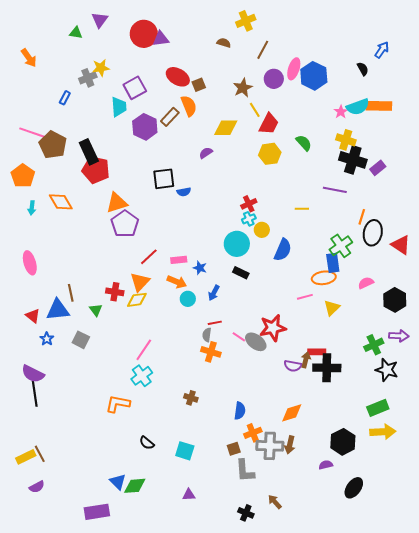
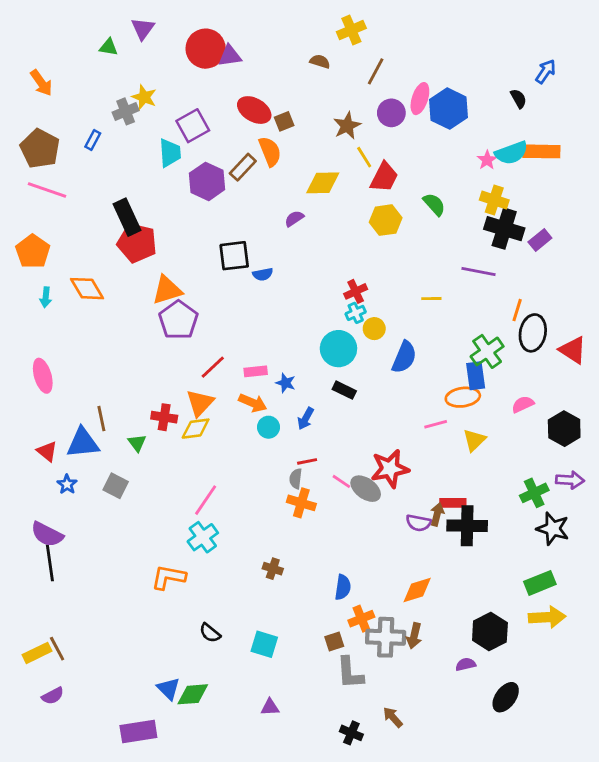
yellow star: (101, 68) -> (144, 97), turned 30
brown pentagon: (53, 145) -> (40, 149), moved

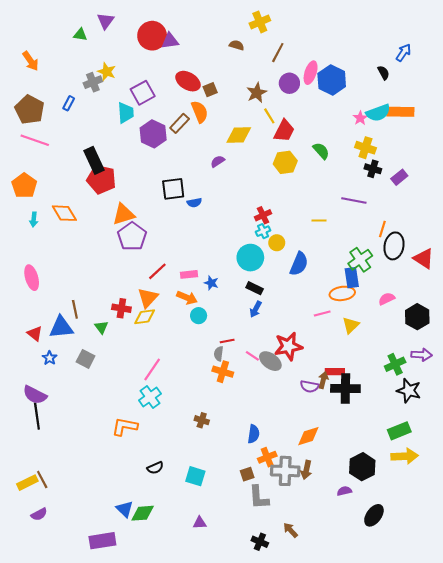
black cross: (504, 229) -> (373, 169), size x0.6
blue arrow: (306, 419) -> (256, 309), moved
black semicircle: (210, 633) -> (155, 468), turned -63

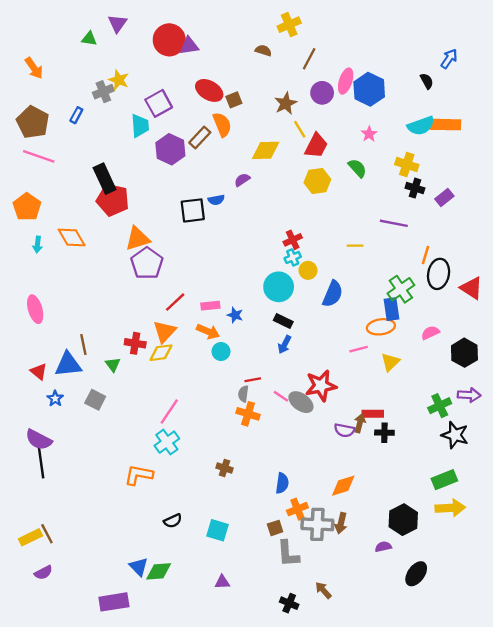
pink star: (360, 118) -> (369, 134), moved
blue semicircle: (194, 203) -> (216, 200), moved
black cross: (345, 389) -> (384, 433), size x0.6

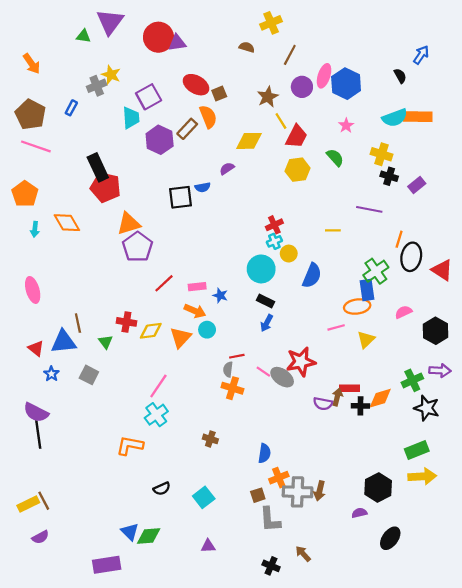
purple triangle: (117, 23) -> (110, 22), size x1.5
orange triangle: (165, 332) -> (181, 337), moved
orange diamond: (343, 486) -> (380, 398), moved
cyan square: (217, 530) -> (204, 497), turned 35

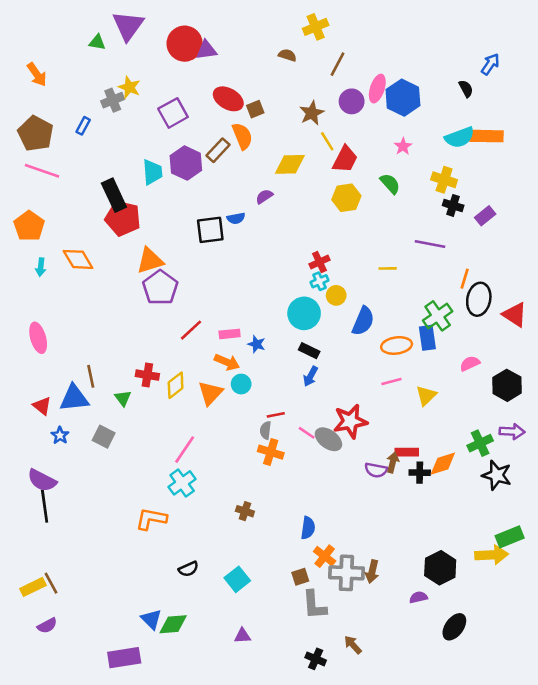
cyan trapezoid: (131, 118) -> (152, 172), moved
orange ellipse: (357, 306) -> (397, 345), moved
yellow diamond: (151, 331) -> (176, 385), turned -30
green rectangle: (417, 450) -> (510, 537), moved
orange cross: (279, 478) -> (325, 556), turned -30

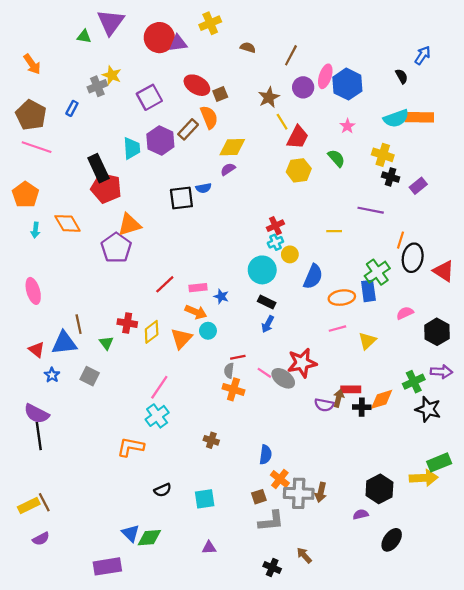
yellow cross: (316, 27) -> (210, 23), moved
yellow diamond: (290, 164) -> (232, 147), moved
purple pentagon: (160, 288) -> (116, 248), moved
cyan square: (237, 579) -> (205, 499), turned 30
gray L-shape: (314, 605) -> (271, 521), turned -92

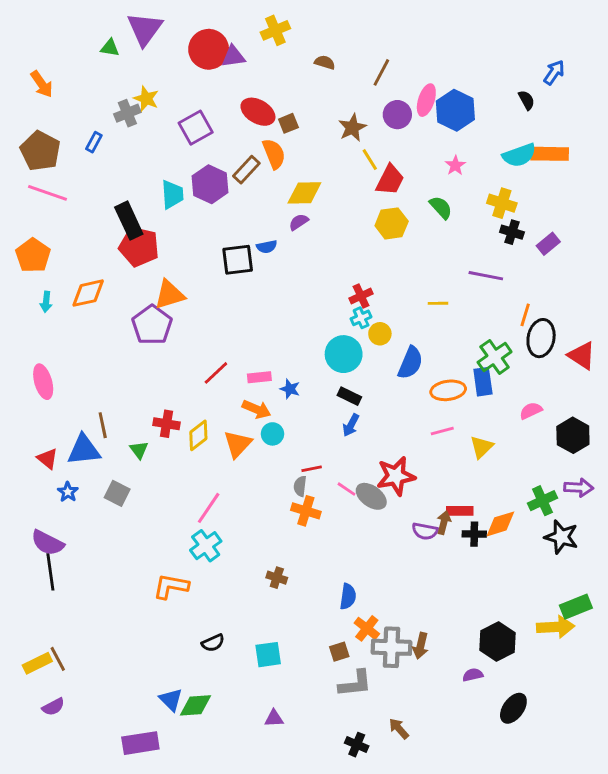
orange diamond: (67, 223) -> (88, 293), turned -72

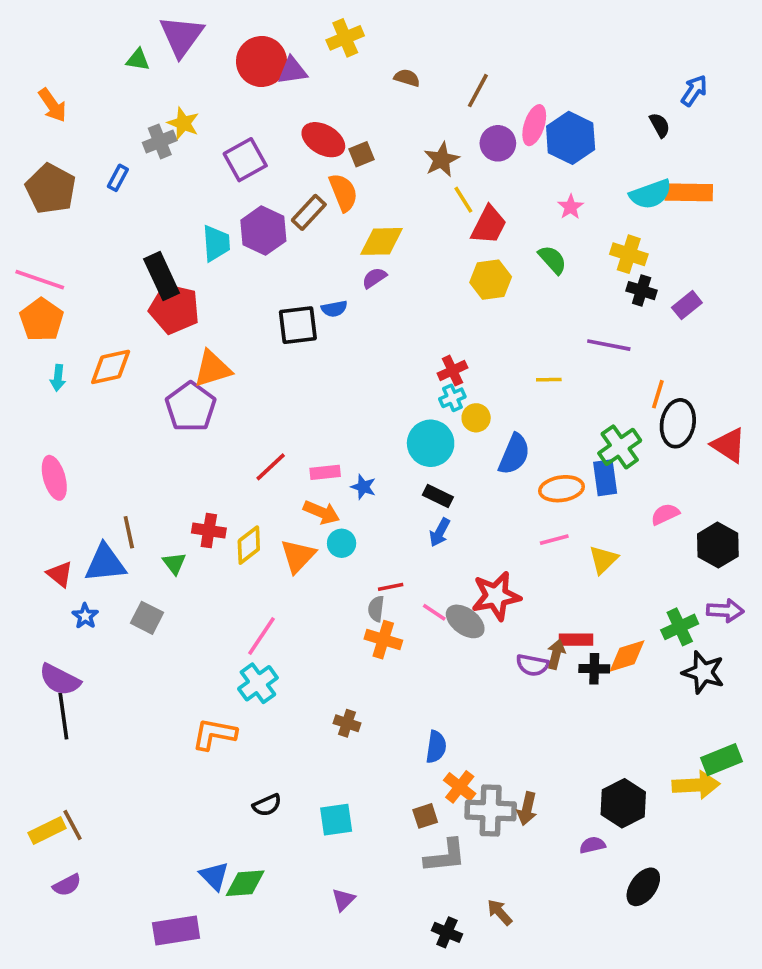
pink line: (48, 193) -> (40, 280), moved
purple triangle: (274, 718) -> (343, 900), turned -42

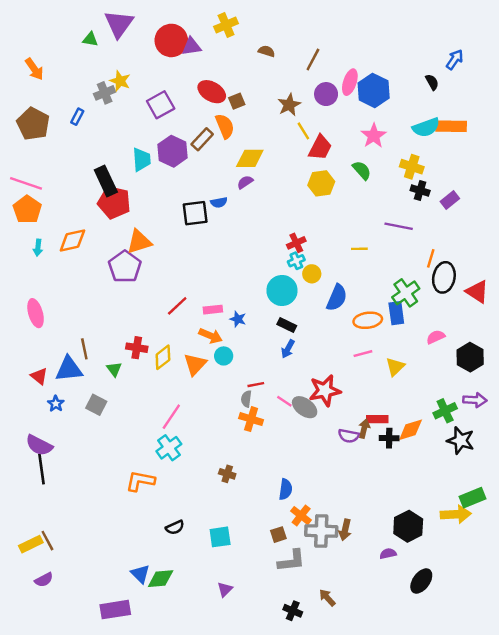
pink star: (571, 207) -> (374, 136), size x1.5

